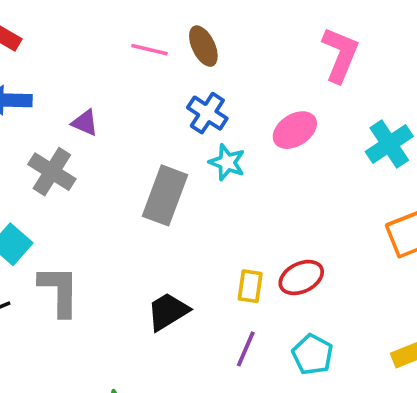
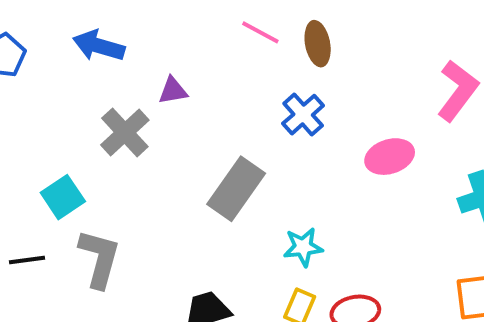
purple triangle: (85, 123) -> (173, 91), turned -48
cyan star: (227, 162) -> (303, 247), moved, turned 30

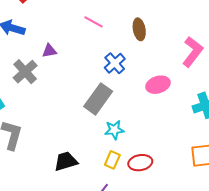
brown ellipse: (318, 44) -> (139, 29), moved
gray rectangle: (236, 189) -> (98, 99), moved

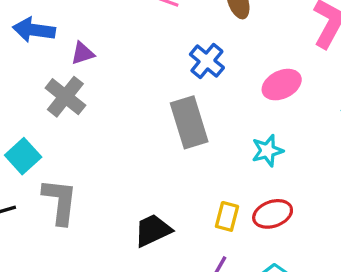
purple triangle: (49, 51) -> (83, 53), moved
gray rectangle: (98, 99) -> (189, 122), turned -44
cyan star: (114, 130) -> (267, 151), moved

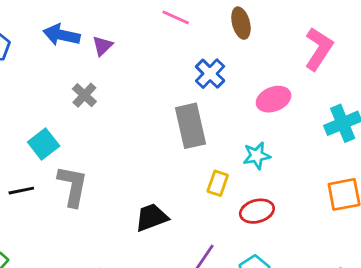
purple triangle: (83, 53) -> (103, 46), moved, turned -30
gray cross: (65, 97) -> (84, 95), size x0.7
yellow rectangle: (227, 216) -> (218, 183), moved

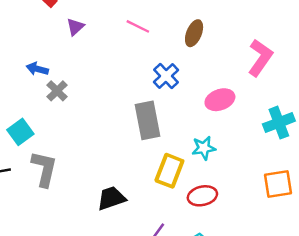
brown ellipse: (241, 23) -> (194, 33), turned 35
blue arrow: (62, 35) -> (37, 69), moved, size x0.7
purple triangle: (103, 46) -> (75, 27), moved
yellow rectangle: (218, 183) -> (169, 171), size x1.5

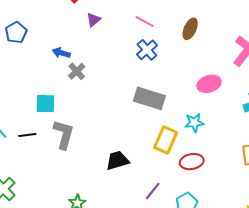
blue cross: (166, 76) -> (147, 50), moved
gray rectangle: (148, 120) -> (149, 98), turned -64
cyan square: (20, 132) -> (45, 104), turned 35

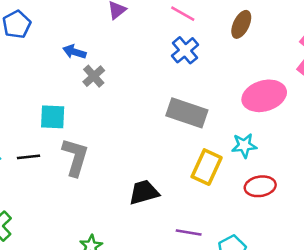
pink ellipse: (209, 84) -> (264, 96), size x1.4
red ellipse: (192, 162) -> (260, 186), moved
purple line: (153, 191) -> (189, 233), turned 60

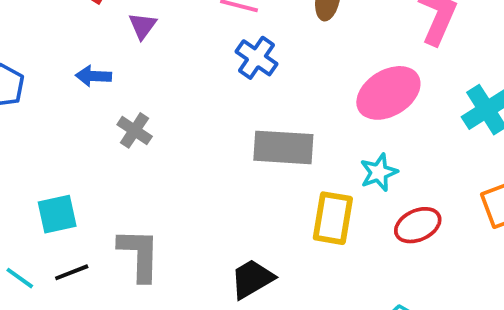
blue arrow: (74, 52) -> (93, 76), moved
cyan square: (53, 117) -> (57, 214), moved

